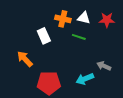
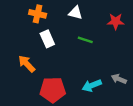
white triangle: (84, 18) -> (76, 13), moved
orange cross: (63, 19) -> (38, 14), moved
gray arrow: (104, 66) -> (119, 79), moved

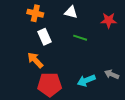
orange arrow: (27, 64) -> (35, 60), moved

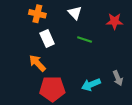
white triangle: (71, 12) -> (75, 13), turned 32
gray arrow: (112, 74) -> (118, 78), turned -136

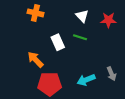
white triangle: (75, 13) -> (82, 16), moved
white rectangle: (47, 38) -> (58, 42), moved

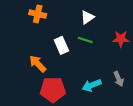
white triangle: (82, 16) -> (87, 17), turned 40
red star: (108, 20) -> (121, 39), moved

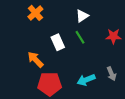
orange cross: (38, 14) -> (35, 13), turned 35
green line: (85, 40) -> (80, 37), turned 40

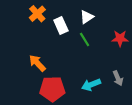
white rectangle: (58, 42) -> (61, 26), moved

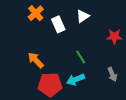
green line: (85, 39) -> (81, 57), moved
cyan arrow: (91, 85) -> (76, 80), moved

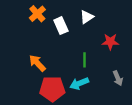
red star: (114, 37) -> (110, 42), moved
green line: (81, 57) -> (85, 60), turned 32

